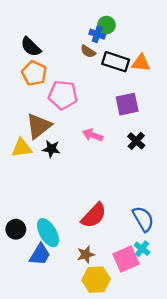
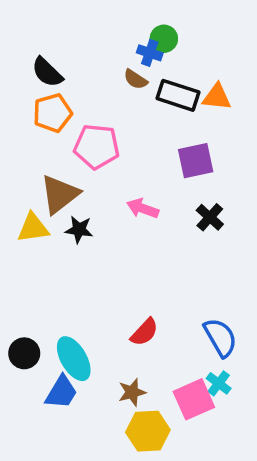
orange pentagon: (34, 73) -> (52, 113), turned 30
red semicircle: (94, 215) -> (144, 332), size x0.7

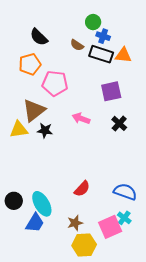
blue cross: (150, 53) -> (103, 36), moved
black semicircle: (47, 72) -> (39, 37), moved
blue semicircle: (220, 337) -> (125, 192), turned -40

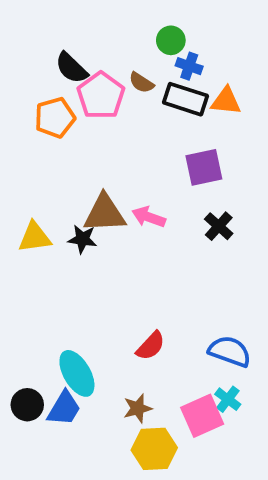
pink pentagon: (55, 83) -> (101, 96), moved, turned 30
brown triangle: (34, 110) -> (105, 213), moved, turned 35
black circle: (14, 201) -> (27, 405), moved

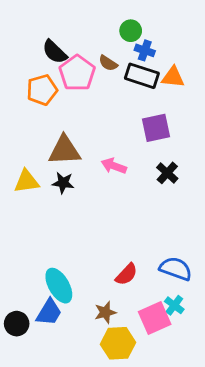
brown triangle: (105, 213) -> (64, 150), moved
red semicircle: (151, 346) -> (126, 274), moved
black circle: (27, 405) -> (17, 324), moved

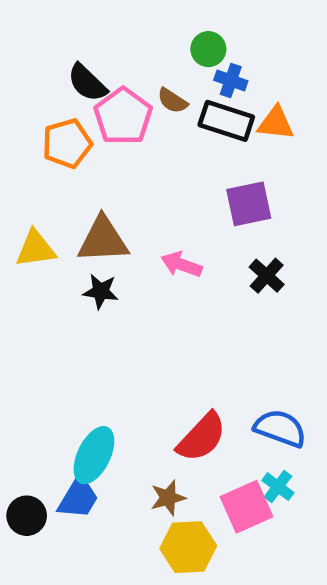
yellow triangle: (26, 181) -> (36, 249), moved
red semicircle: (126, 274) -> (202, 437), size x1.4
cyan ellipse: (59, 286) -> (94, 455), turned 56

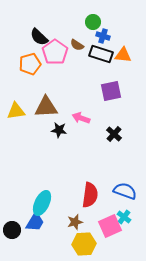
black cross: (267, 276) -> (114, 134), moved
black star: (101, 291) -> (59, 130), moved
red semicircle: (202, 437) -> (90, 195), turned -35

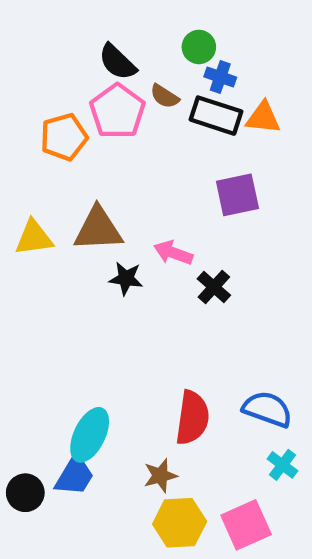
black semicircle: (39, 37) -> (117, 62), moved
black cross: (114, 134) -> (214, 287), moved
cyan cross: (124, 217) -> (282, 465), moved
pink square: (110, 226) -> (246, 525), moved

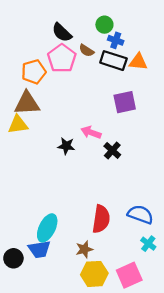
brown triangle: (98, 229) -> (27, 103), moved
blue trapezoid: (75, 476) -> (39, 249), turned 50

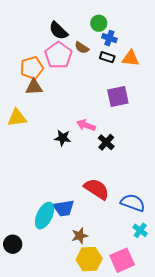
black rectangle: (113, 61) -> (107, 57), size x0.6
brown triangle: (27, 103) -> (34, 87), moved, size x0.7
red semicircle: (101, 219) -> (97, 189), moved, turned -65
blue trapezoid: (39, 249) -> (64, 208), moved

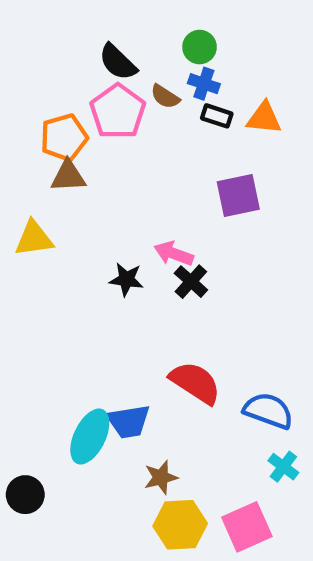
blue cross: (109, 38) -> (204, 84), moved
black cross: (106, 142) -> (191, 282), moved

